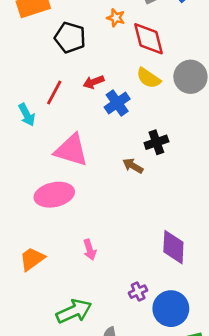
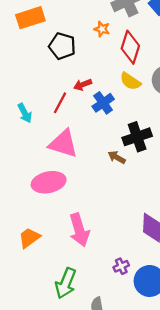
red diamond: (149, 39) -> (130, 47), turned 32
red line: (54, 92) -> (60, 103), moved
black cross: (156, 142) -> (137, 137), size x1.4
pink arrow: (90, 250) -> (79, 230), size x1.8
green arrow: (74, 311) -> (66, 283), turned 136

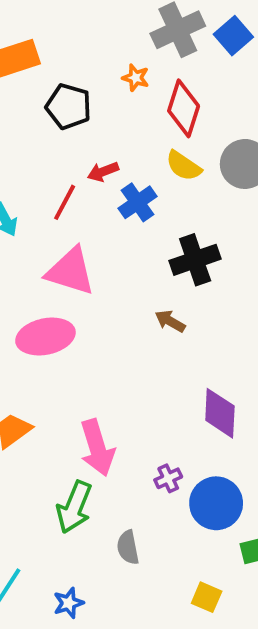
brown arrow: (117, 157) -> (170, 321), moved
pink arrow: (79, 230) -> (97, 448), moved

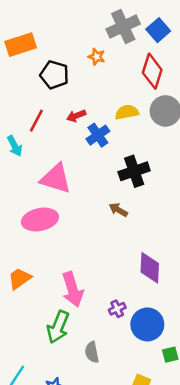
red diamond: (184, 108) -> (152, 71), moved
yellow semicircle: (184, 166) -> (127, 112), turned 135
red line: (65, 202) -> (36, 121), moved

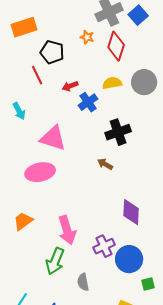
red diamond: (152, 71) -> (116, 46), moved
red line: (36, 121) -> (37, 75), moved, turned -54
purple cross: (117, 309) -> (104, 246), size x1.5

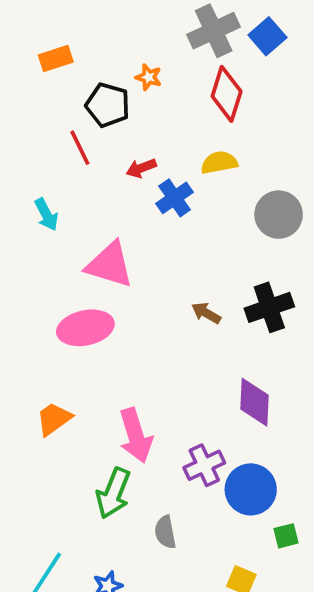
orange rectangle: (24, 27) -> (56, 59), size x0.7
orange star: (87, 37) -> (149, 77), moved
gray circle: (144, 82) -> (279, 215), moved
black cross: (118, 132) -> (269, 307), moved

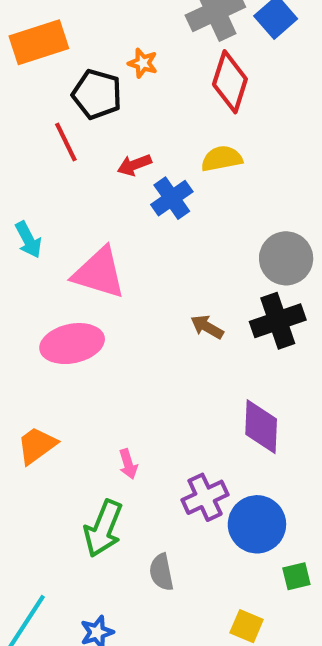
orange rectangle: (56, 59) -> (39, 42), size x1.5
cyan arrow: (46, 215) -> (28, 240), moved
gray circle: (279, 215) -> (286, 258), moved
pink arrow: (136, 436) -> (128, 464), size x0.5

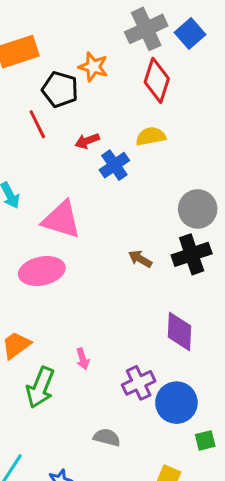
orange star: (143, 63) -> (93, 67), size x1.4
green arrow: (103, 528) -> (40, 387), moved
gray semicircle: (161, 572) -> (107, 437), turned 116

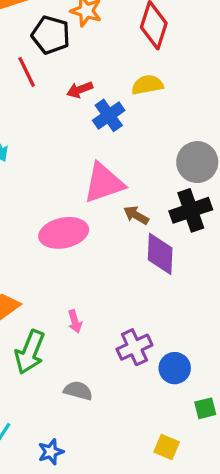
pink triangle: (61, 220) -> (104, 183), moved, turned -36
pink ellipse: (42, 271) -> (64, 233), moved
purple diamond: (179, 332) -> (160, 254), moved
blue circle: (176, 403) -> (175, 368), size x0.7
gray semicircle: (107, 437) -> (78, 391), moved

